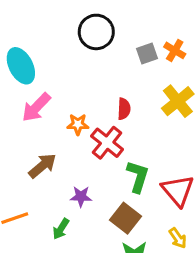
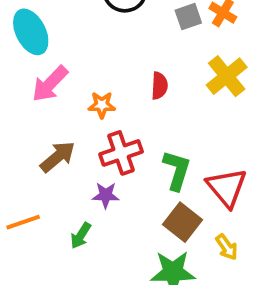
red cross: (107, 143) -> (121, 153), moved, turned 32
brown square: (125, 218) -> (183, 222), moved

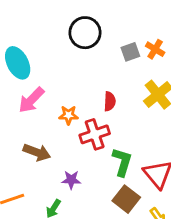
red cross: (121, 153) -> (95, 134), moved
brown arrow: (58, 157) -> (37, 152), turned 60

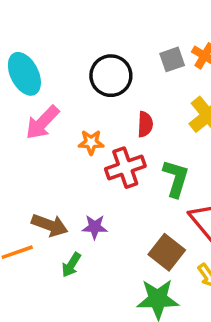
black circle: (85, 33) -> (111, 76), moved
brown arrow: (37, 152) -> (50, 225), moved
green L-shape: (122, 162) -> (176, 178), moved

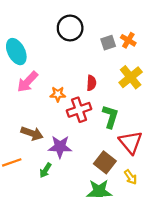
black circle: (111, 76) -> (70, 28), moved
brown arrow: (50, 225) -> (32, 133), moved
purple star: (95, 227) -> (60, 147), size x1.5

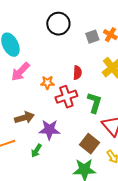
brown arrow: (32, 133) -> (24, 118), turned -36

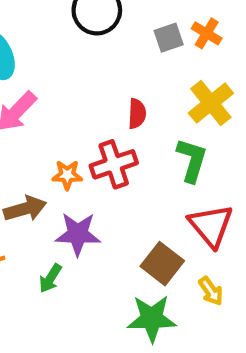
orange star: (47, 83) -> (67, 175), moved
green L-shape: (94, 103) -> (192, 160), moved

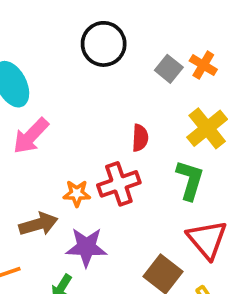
gray square: (169, 38) -> (169, 69), turned -32

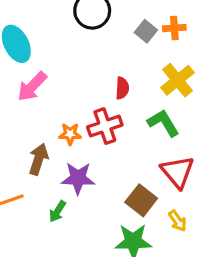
orange cross: (203, 65) -> (174, 28), turned -35
green L-shape: (190, 180) -> (163, 123), turned -48
brown arrow: (38, 224) -> (38, 159), turned -56

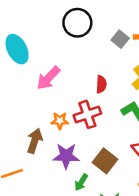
pink arrow: (32, 87) -> (48, 78), moved
brown square: (141, 200) -> (105, 161), moved
green arrow: (57, 211) -> (81, 182), moved

